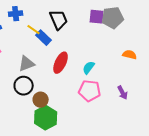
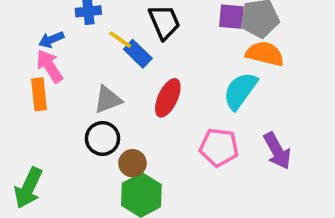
orange semicircle: (130, 55) -> (265, 54), moved, size x1.5
cyan semicircle: (89, 68) -> (240, 91), moved, size x1.6
purple arrow: (123, 93) -> (277, 151), size x1.5

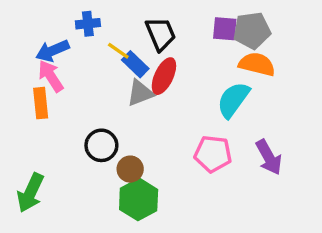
blue arrow: (51, 40) -> (52, 51), size x1.4
red ellipse: (168, 98) -> (164, 76), moved
gray triangle: (108, 100) -> (140, 93), moved

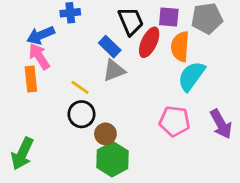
purple square: (225, 29) -> (169, 17), moved
yellow line: (118, 51) -> (80, 87), moved
orange semicircle: (257, 64) -> (180, 47), moved, turned -100
red ellipse: (164, 76) -> (149, 42), moved

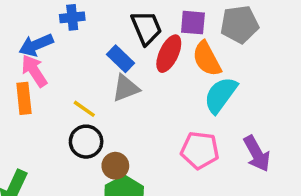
orange semicircle: (180, 47) -> (207, 59), turned -32

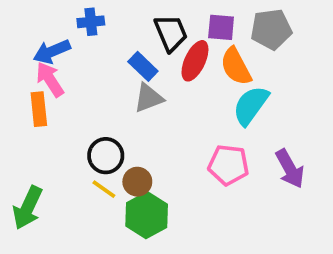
yellow line: (84, 109) -> (104, 189), moved

